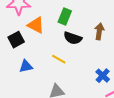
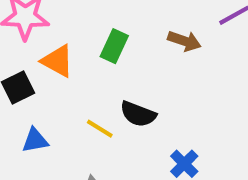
brown arrow: (99, 31) -> (184, 41), moved, turned 98
black semicircle: (73, 38) -> (138, 114), moved

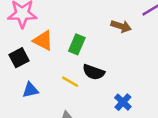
green rectangle: (114, 46) -> (77, 44), moved

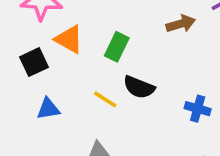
brown arrow: (121, 26) -> (181, 24), turned -36
blue cross: (123, 102) -> (198, 109), moved, turned -30

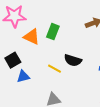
green rectangle: (117, 47) -> (53, 32), moved
black square: (34, 62) -> (13, 60), moved

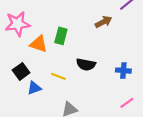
yellow line: (55, 69) -> (58, 76), moved

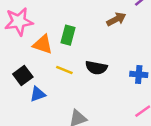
yellow line: (58, 76) -> (64, 70), moved

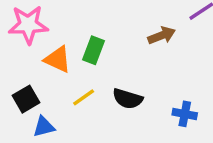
yellow line: (64, 70) -> (84, 97), turned -63

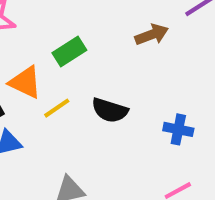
green rectangle: (93, 50) -> (69, 51), turned 36
orange triangle: (58, 59) -> (25, 82), moved

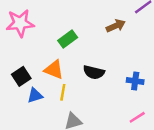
orange triangle: (25, 82) -> (54, 70), moved
yellow line: (57, 108) -> (63, 92), moved, turned -42

